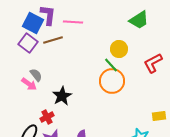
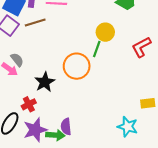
green line: (111, 65) -> (97, 49), turned 63
orange circle: (112, 81) -> (77, 66), moved

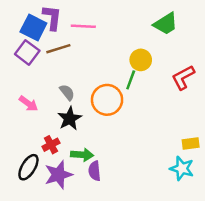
gray semicircle: (17, 60) -> (67, 92), moved
cyan star: (128, 127) -> (182, 168), moved
green arrow: (55, 135) -> (82, 155), moved

